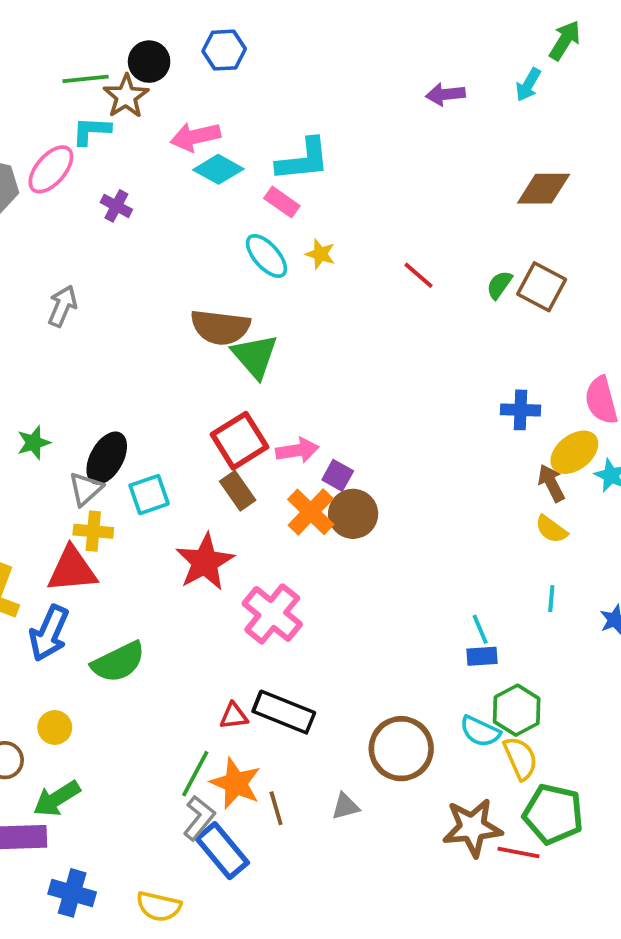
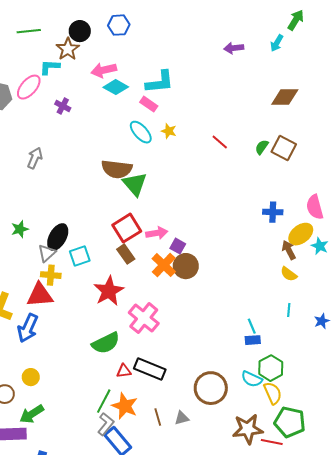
green line: (86, 79) -> (29, 31), moved
green semicircle: (118, 662) -> (106, 343), moved
brown line: (276, 808) -> (158, 417), moved

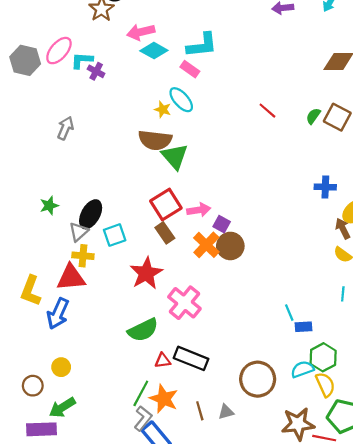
cyan L-shape: (50, 67) -> (82, 60), moved
yellow star: (169, 131) -> (163, 109), moved
cyan line: (252, 326) -> (289, 313), moved
cyan semicircle: (252, 379) -> (302, 369), turned 135

